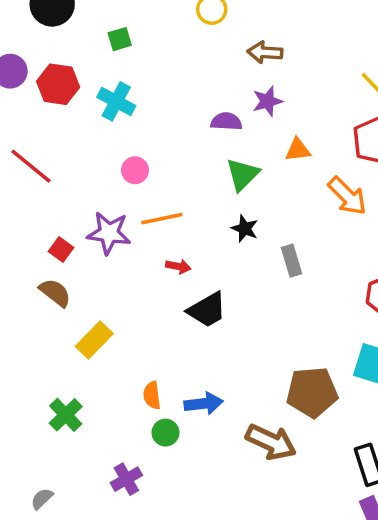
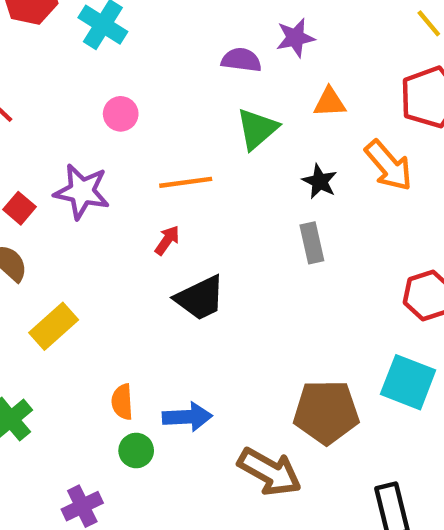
orange line: (162, 219) -> (186, 182), moved
black star: (245, 228) -> (320, 181), moved
red arrow: (178, 266) -> (167, 240), turned -70

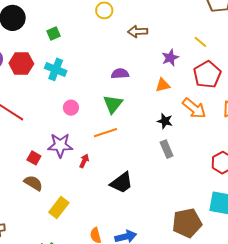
purple star: (295, 38) -> (170, 58), moved
green triangle: (257, 129) -> (113, 104), moved
red arrow: (167, 240) -> (84, 161), moved

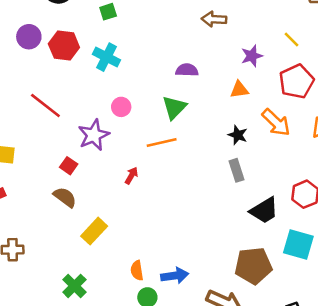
purple star: (60, 145) -> (94, 135), moved, turned -30
black trapezoid: (122, 183) -> (264, 210), moved

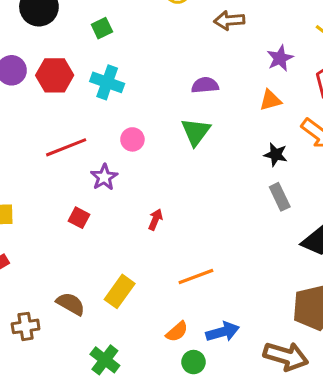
red line: (45, 106) -> (66, 147), moved, turned -52
purple star: (94, 135) -> (104, 177), size x0.7
orange line: (162, 142) -> (196, 276), moved
brown semicircle: (65, 197) -> (71, 304), moved
orange semicircle: (137, 270) -> (177, 332), turned -114

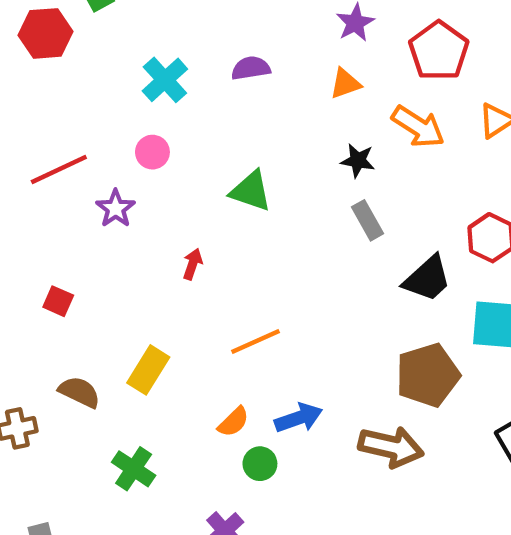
red hexagon: (55, 75) -> (46, 33), moved
cyan cross: (107, 82) -> (165, 80), moved, turned 32
green triangle: (196, 132) -> (251, 191), moved, turned -44
red square: (79, 218) -> (58, 301), moved

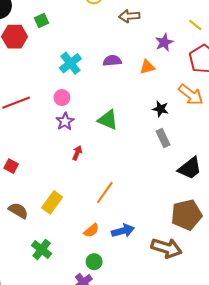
orange triangle: (345, 84) -> (147, 67), moved
purple star: (116, 209) -> (65, 121), moved
orange line: (256, 342) -> (105, 192), turned -35
green circle: (260, 464) -> (94, 262), moved

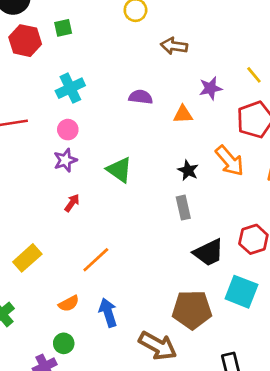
cyan cross: (70, 63) -> (70, 88), moved
blue arrow: (123, 231) -> (108, 313), turned -105

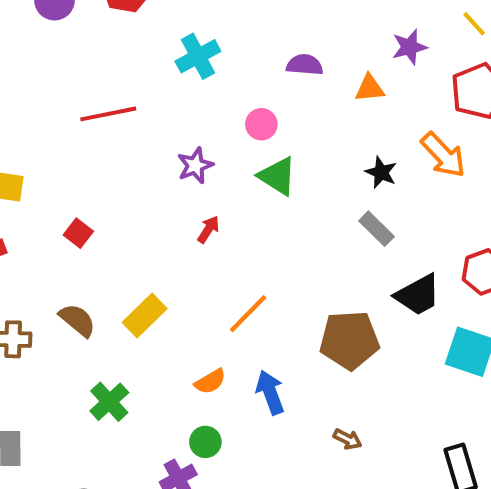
pink circle: (68, 130) -> (261, 124), moved
gray rectangle: (183, 208) -> (377, 229), turned -30
brown pentagon: (192, 310) -> (349, 340), moved
brown arrow: (158, 346) -> (347, 439), size x0.5

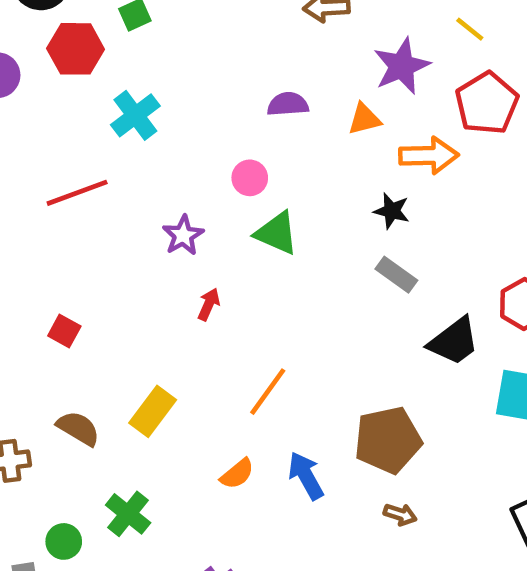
purple star: (409, 47) -> (402, 66), size x1.4
cyan cross: (198, 56) -> (135, 115), moved
orange arrow: (443, 155) -> (429, 156), moved, turned -39
brown pentagon: (349, 340) -> (388, 440), moved
green circle: (205, 442) -> (64, 541), moved

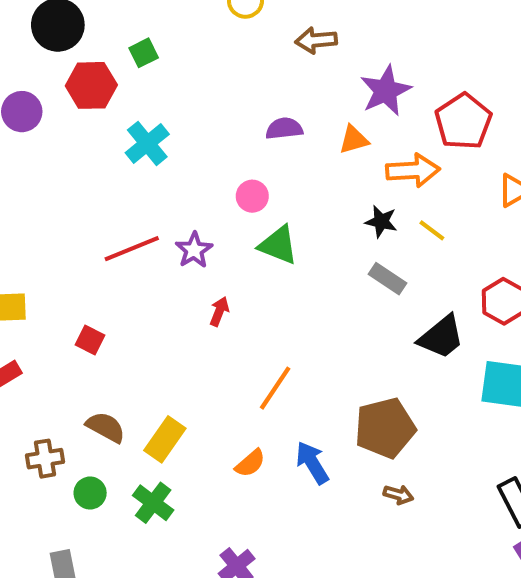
yellow line: (470, 29) -> (432, 230), moved
red line: (77, 193) -> (132, 249), moved
yellow rectangle: (153, 411) -> (165, 439), moved
green circle: (64, 541) -> (90, 493), moved

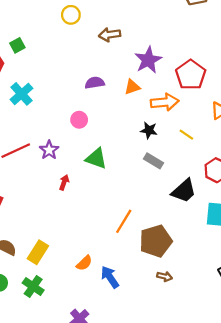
yellow line: (432, 230) -> (186, 135), moved
green triangle: (278, 245) -> (96, 158), moved
orange line: (275, 388) -> (124, 221), moved
blue arrow: (312, 463) -> (110, 277), moved

